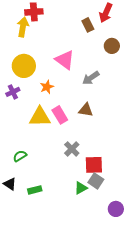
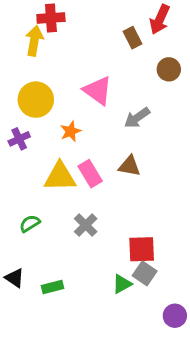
gray cross: (72, 149) -> (86, 225), moved
green semicircle: (20, 156) -> (30, 224), moved

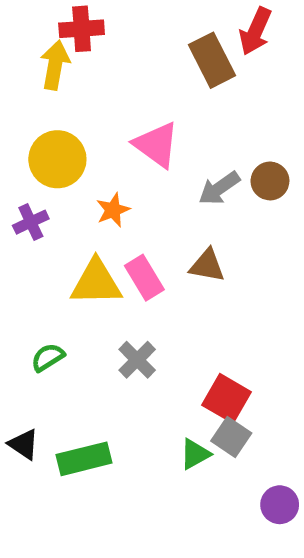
brown rectangle: (133, 38) -> (212, 60), size x1.5
brown circle: (169, 69) -> (270, 181), moved
red square: (142, 249) -> (227, 398), turned 32
green rectangle: (52, 287) -> (84, 459), size x1.5

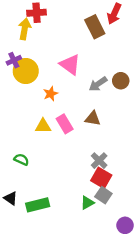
purple cross: (31, 222) -> (14, 60), moved
yellow triangle: (96, 282) -> (43, 126), size x0.7
green semicircle: (48, 357) -> (21, 159), turned 56
gray cross: (137, 360) -> (99, 161), moved

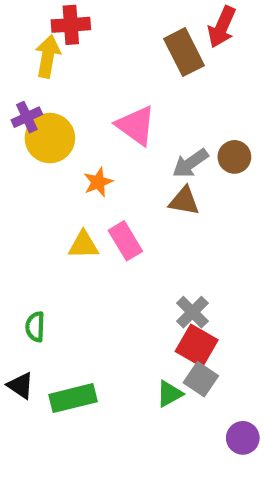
brown triangle: (93, 118) -> (184, 201), moved
green semicircle: (21, 159) -> (35, 327), moved, turned -112

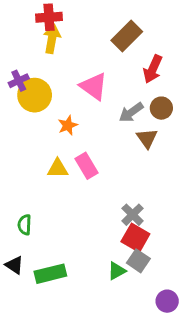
red arrow: (222, 27) -> (153, 69), moved
brown rectangle: (184, 52) -> (127, 36), turned 72
yellow arrow: (48, 56) -> (52, 39), moved
brown triangle: (184, 201) -> (147, 138), moved, turned 45

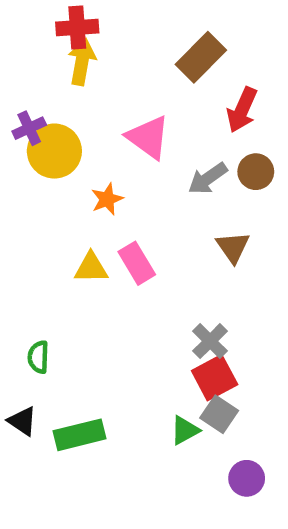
brown triangle: (147, 138) -> (233, 247), moved
red square: (135, 238) -> (215, 378), turned 32
purple circle: (167, 301) -> (247, 478), moved

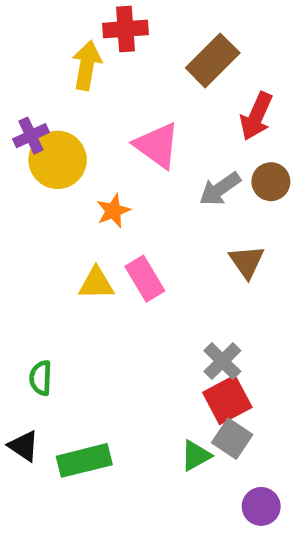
red cross: (77, 27) -> (125, 29), moved

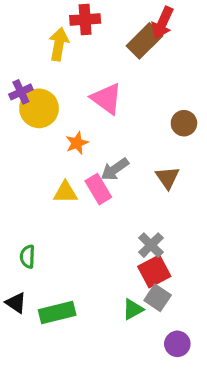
red arrow: (256, 116) -> (163, 23), moved
gray arrow: (220, 189) -> (115, 169), moved

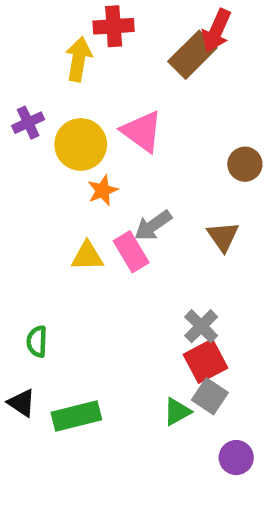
yellow circle: (39, 108) -> (81, 144), moved

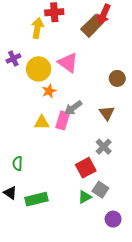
pink rectangle: (131, 252) -> (63, 120), turned 48
gray cross: (201, 326) -> (104, 147), moved
red square: (206, 361) -> (86, 168), moved

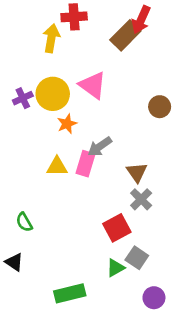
purple cross: (13, 58) -> (23, 98), moved
brown triangle: (107, 113) -> (137, 172), moved
green semicircle: (18, 163) -> (24, 222), turned -32
green rectangle: (36, 199) -> (70, 293), moved

